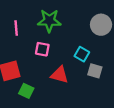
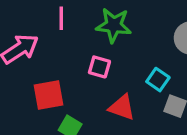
pink line: (16, 28) -> (61, 18), moved

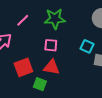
pink line: (61, 18) -> (23, 20), turned 56
red triangle: (122, 107) -> (52, 67), moved

